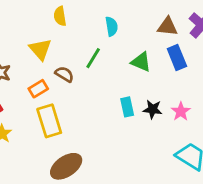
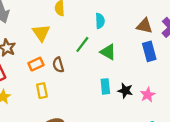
green triangle: (141, 62) -> (108, 52), moved
brown semicircle: (64, 74) -> (58, 65), moved, turned -144
yellow rectangle: (49, 121) -> (42, 91), size x0.6

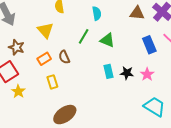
blue rectangle: (149, 51) -> (149, 45), moved

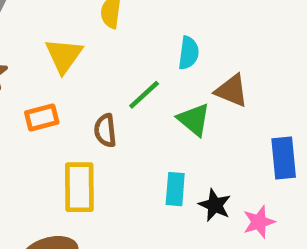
brown triangle: (137, 13) -> (232, 91), moved
brown semicircle: (64, 57) -> (105, 130), moved
yellow rectangle: (52, 82) -> (79, 187), moved, size x1.5

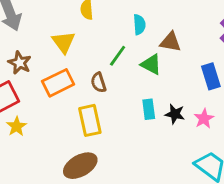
orange rectangle: (42, 118) -> (58, 83), size x1.5

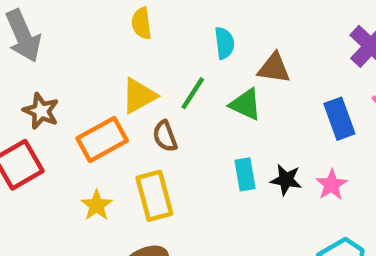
yellow triangle: (64, 42) -> (139, 96), moved, turned 40
yellow star: (17, 126) -> (97, 205), moved

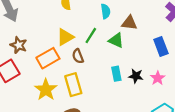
yellow star: (97, 205) -> (46, 90), size x1.5

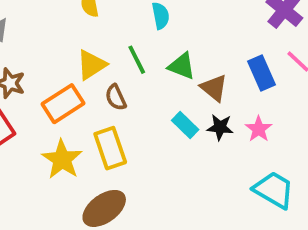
brown triangle: (129, 23) -> (214, 88), moved, turned 35
green line: (91, 35) -> (137, 60), turned -56
cyan rectangle: (116, 74) -> (185, 125), turned -32

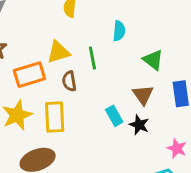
green triangle: (182, 66) -> (153, 60), moved
pink star: (259, 129) -> (177, 148), moved, turned -30

